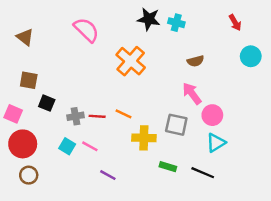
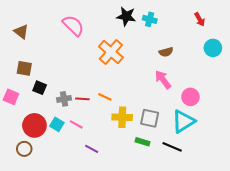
pink circle: (212, 115) -> (190, 97), moved
gray square: (176, 125) -> (150, 118), moved
cyan triangle: (216, 143) -> (183, 121), size x1.4
red circle: (23, 144) -> (34, 125), moved

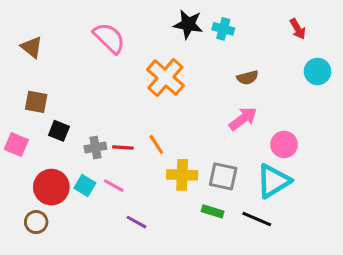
pink arrow: (163, 80) -> (243, 119), turned 90
orange line: (105, 97) -> (156, 144), turned 32

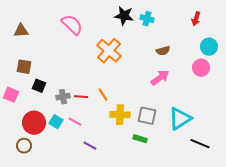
red arrow: (298, 29) -> (196, 19), turned 48
brown triangle: (32, 47) -> (21, 31), turned -42
pink circle: (284, 144) -> (201, 68), moved
black line: (257, 219) -> (200, 144), moved

